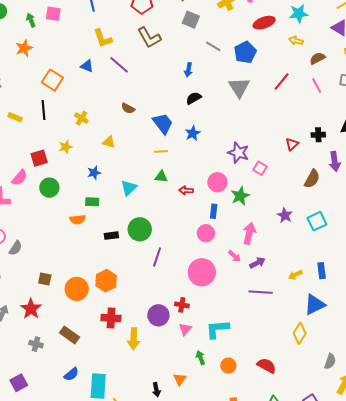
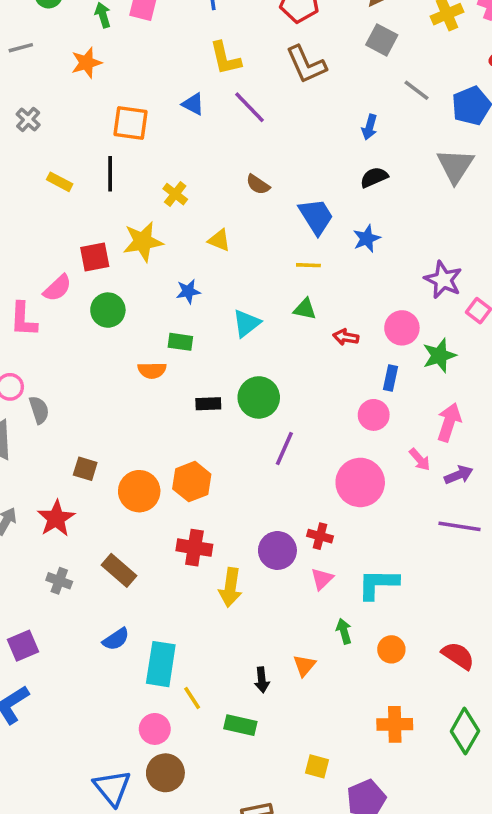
orange square: (52, 80) -> (131, 123), turned -30
yellow star: (66, 147) -> (143, 242), size x1.6
gray semicircle: (16, 248) -> (39, 410), turned -56

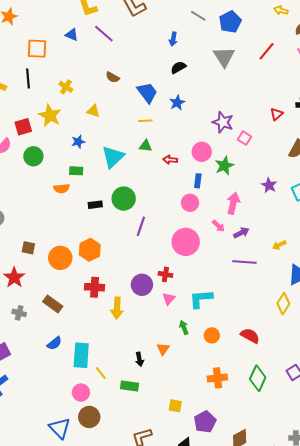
yellow star: (143, 242) -> (50, 116), turned -30
cyan triangle: (246, 323) -> (113, 157), size x1.4

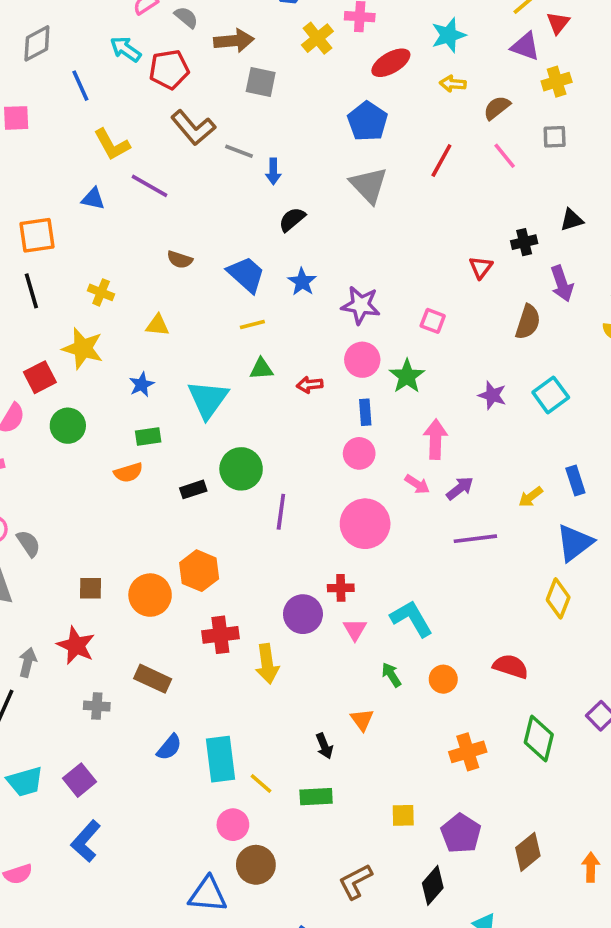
gray line: (198, 16) -> (239, 151), moved
purple star: (223, 122) -> (361, 305), moved
cyan L-shape: (201, 299) -> (411, 619), turned 75
blue triangle: (60, 428) -> (208, 895), turned -30

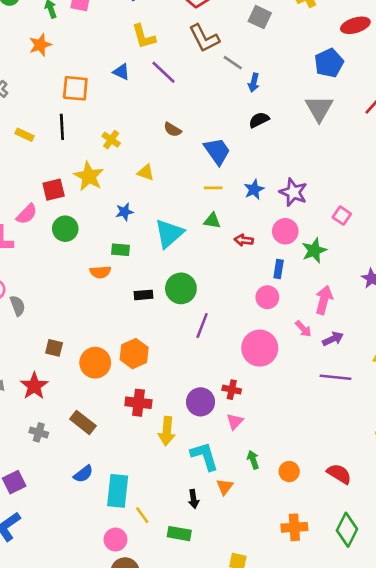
blue star: (302, 282) -> (254, 189), moved
cyan L-shape: (411, 619) -> (205, 456), moved

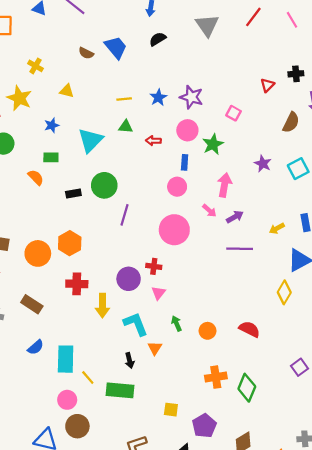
blue trapezoid: (217, 151) -> (116, 47), moved
orange semicircle: (100, 272) -> (36, 177), turned -126
green diamond: (347, 530) -> (247, 388), moved
green rectangle: (179, 534) -> (120, 390), size x1.4

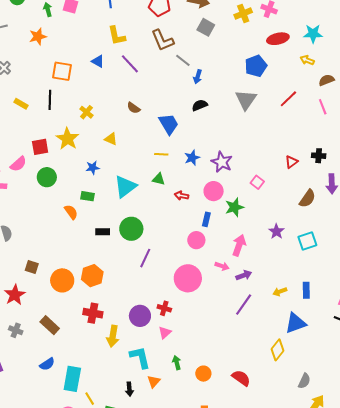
blue trapezoid: (116, 47) -> (169, 124), moved
pink arrow: (209, 211) -> (222, 266), turned -32
purple line: (240, 249) -> (244, 305), turned -65

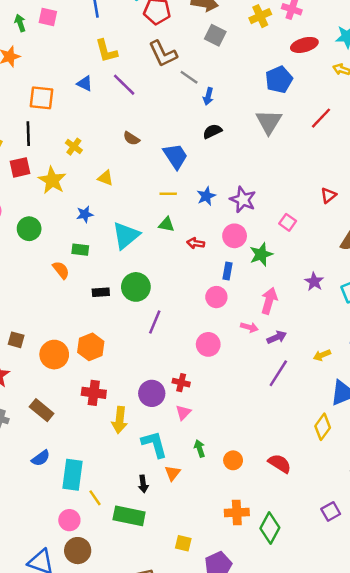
red square: (40, 147) -> (20, 167), moved
pink circle: (188, 278) -> (208, 344), size x0.7

